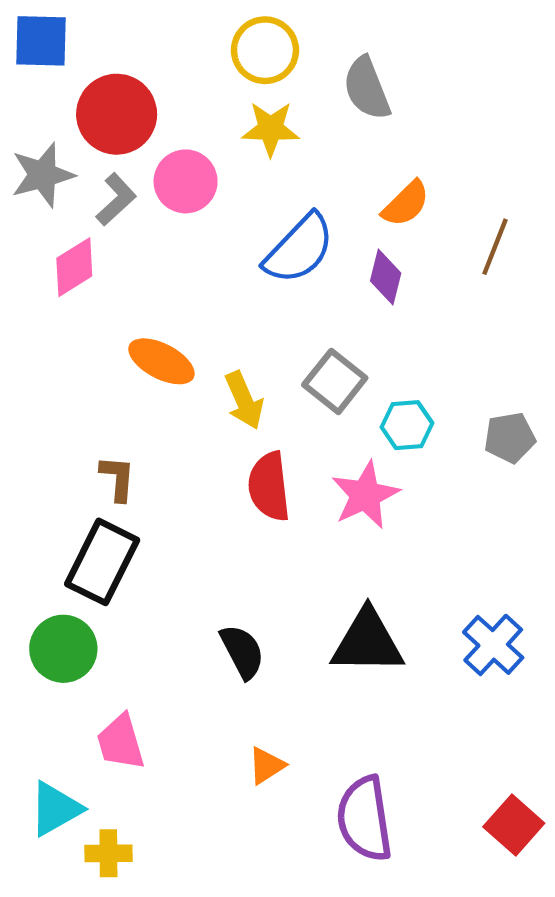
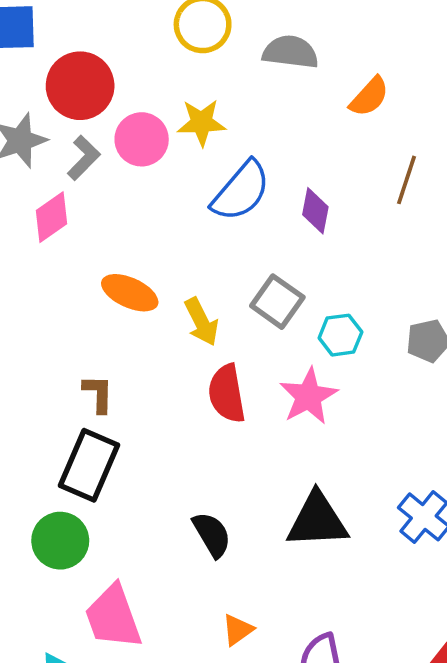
gray semicircle: (367, 88) -> (290, 52), turned 122
yellow star: (271, 129) -> (201, 123), moved
orange semicircle: (406, 204) -> (369, 97), moved
pink trapezoid: (121, 742) -> (113, 617), size x1.4

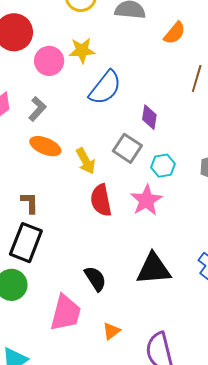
gray L-shape: (84, 158) -> (37, 109), moved
purple diamond: (315, 211) -> (149, 117), moved
pink trapezoid: (113, 617) -> (66, 313), moved, turned -144

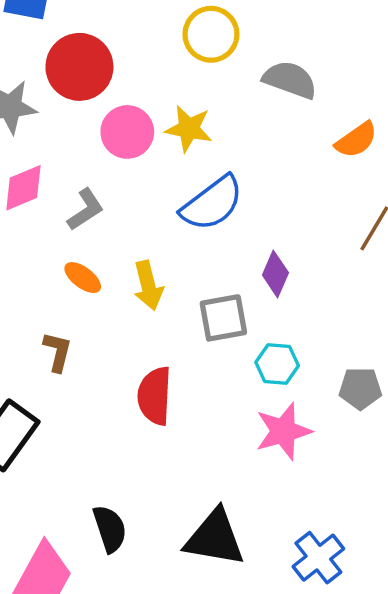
orange ellipse: (45, 146) -> (83, 278), size x0.7
gray square: (127, 148) -> (223, 318), turned 32
yellow arrow: (86, 161) -> (148, 285), moved
pink star: (146, 200) -> (283, 431), moved
brown L-shape: (30, 203) -> (58, 352), moved

